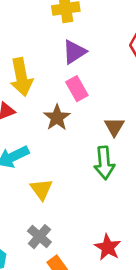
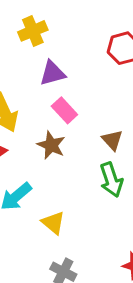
purple triangle: (74, 52) -> (52, 73), turned 32

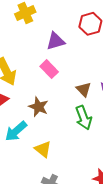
purple triangle: (52, 73) -> (56, 41), moved
brown star: (51, 145) -> (38, 107), moved

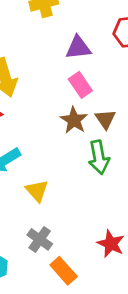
pink rectangle: (49, 69) -> (80, 85), moved
brown star: (38, 107) -> (74, 120), moved

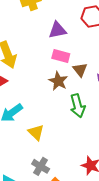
pink rectangle: (80, 85) -> (61, 56), turned -36
brown triangle: (105, 119) -> (80, 70), moved

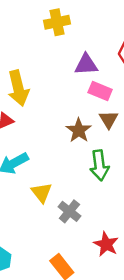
pink rectangle: (61, 56) -> (100, 91), moved
gray cross: (41, 166) -> (69, 211), moved

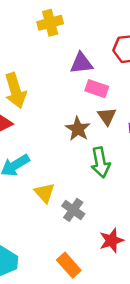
red star: (106, 244) -> (112, 240), turned 30

